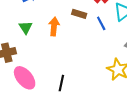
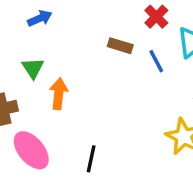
orange arrow: (54, 26) -> (59, 94), moved

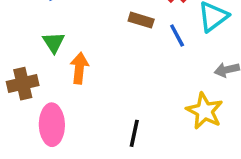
pink ellipse: (31, 150) -> (52, 125), turned 39
black line: (91, 159) -> (134, 133), moved

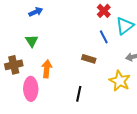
brown rectangle: (141, 20) -> (89, 59), moved
orange arrow: (79, 68) -> (47, 69), moved

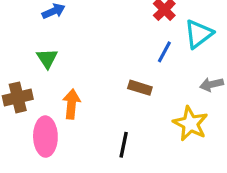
blue line: (104, 37) -> (164, 52), turned 56

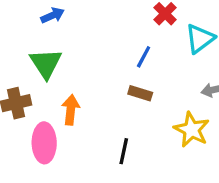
blue line: (164, 52) -> (144, 57), moved
green triangle: (47, 58) -> (46, 63), size x1.5

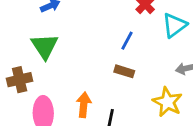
orange arrow: (71, 110) -> (84, 105), moved

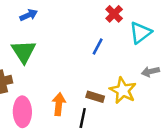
brown rectangle: (124, 71) -> (95, 97), moved
yellow star: (167, 102) -> (123, 90), moved

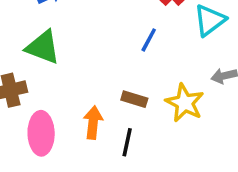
green triangle: (24, 51) -> (43, 47), turned -36
brown rectangle: (95, 97) -> (134, 99), moved

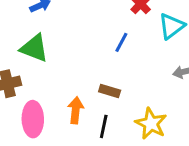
yellow star: (185, 103) -> (151, 124), moved

